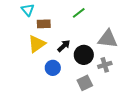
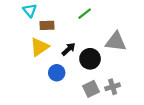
gray cross: (105, 65) -> (113, 87), moved

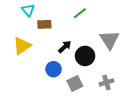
gray triangle: (116, 42) -> (109, 40), turned 50
yellow triangle: (39, 47) -> (22, 46), moved
gray square: (91, 89) -> (75, 83), moved

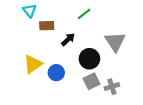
yellow triangle: (22, 46) -> (33, 64), moved
black arrow: (65, 47) -> (68, 40), moved
gray square: (75, 83) -> (92, 81), moved

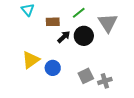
brown rectangle: (47, 26) -> (53, 22), moved
gray triangle: (115, 42) -> (108, 23), moved
black circle: (89, 59) -> (84, 36), moved

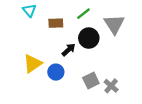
black arrow: (64, 37) -> (69, 50), moved
gray cross: (105, 81) -> (111, 86), turned -32

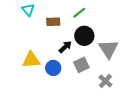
gray triangle: (114, 24) -> (108, 49), moved
yellow triangle: (32, 64) -> (31, 60), turned 30
gray square: (91, 81) -> (81, 65), moved

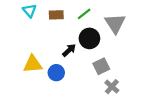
brown rectangle: (53, 22) -> (56, 15), moved
gray triangle: (108, 49) -> (115, 23), moved
gray square: (81, 65) -> (101, 66), moved

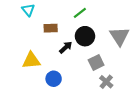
brown rectangle: (56, 15) -> (51, 28), moved
gray triangle: (115, 23) -> (119, 36), moved
blue circle: (56, 73) -> (54, 79), moved

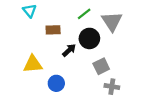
gray triangle: (119, 36) -> (112, 21), moved
gray cross: (106, 82) -> (112, 87), turned -32

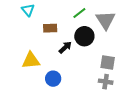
gray square: (101, 66) -> (108, 62), moved, turned 35

